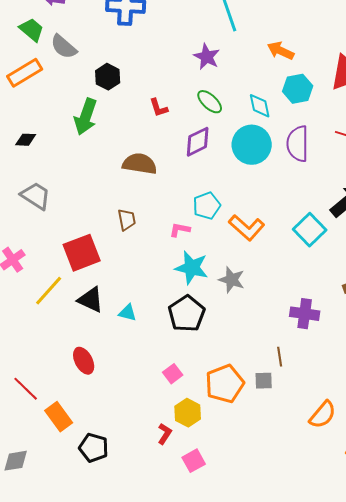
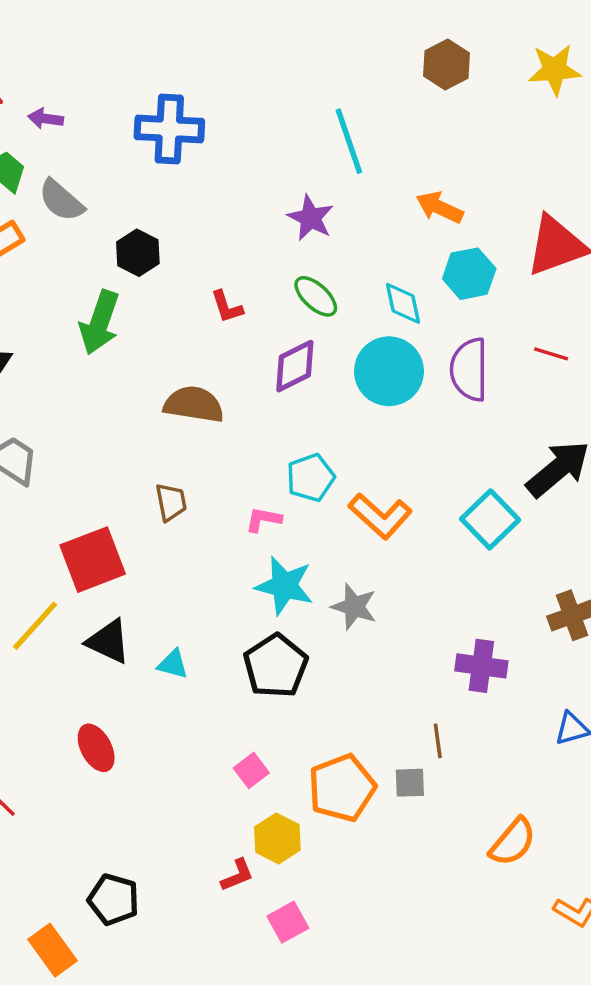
orange rectangle: (59, 417) -> (53, 950), moved
red L-shape: (165, 434) -> (237, 875), turned 35

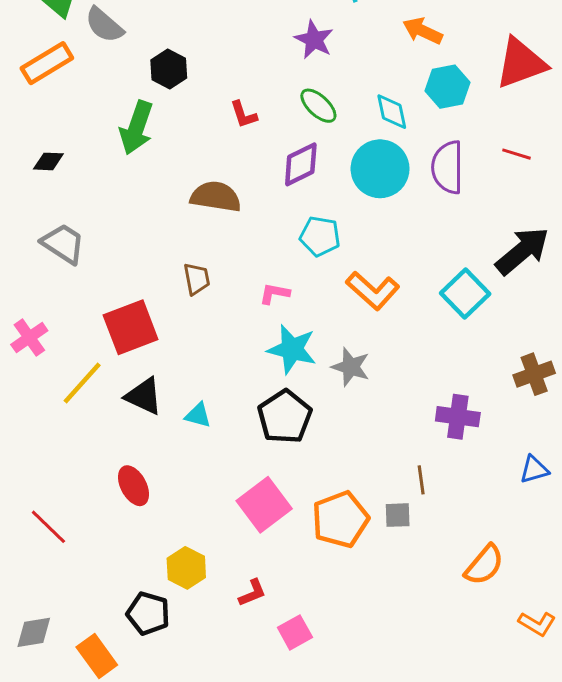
cyan pentagon: (311, 478) -> (320, 236), moved, turned 30
pink square: (251, 770) -> (264, 505), size x1.8
yellow hexagon: (277, 838) -> (186, 568), moved

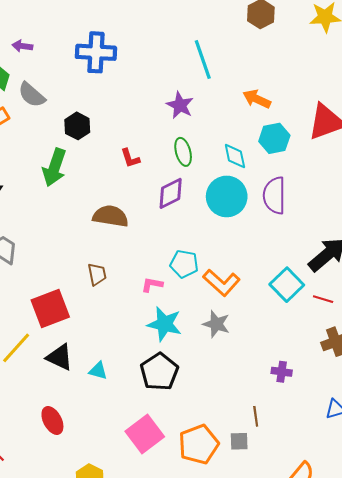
green ellipse: (318, 106) -> (183, 152), turned 32
red line: (516, 154) -> (323, 299), moved
cyan pentagon: (320, 236) -> (184, 264), moved
gray star: (351, 367) -> (216, 324), moved
purple cross: (458, 417) -> (282, 372), size x0.7

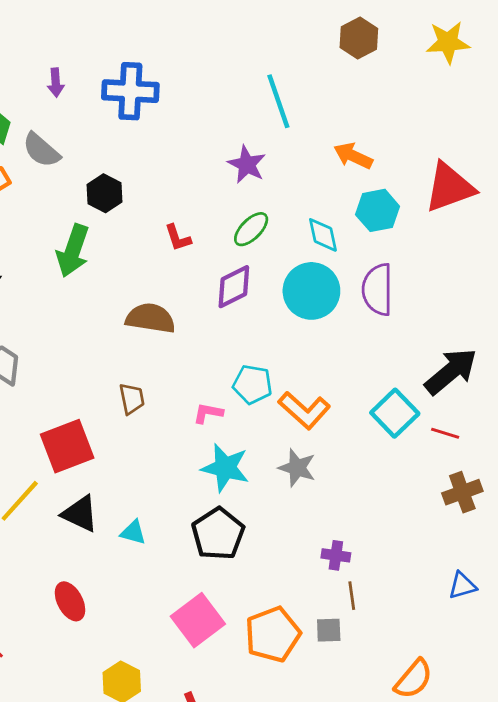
purple arrow: (22, 46) -> (56, 83), moved, turned -102
green ellipse: (183, 152) -> (251, 229), turned 60
purple cross: (282, 372) -> (336, 555), moved

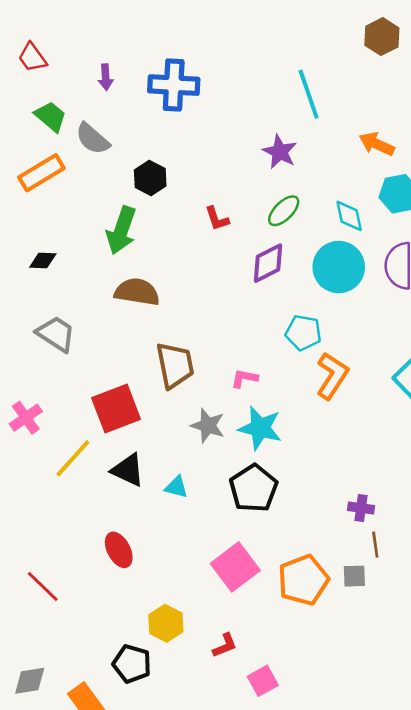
brown semicircle: (150, 318) -> (137, 292), moved
cyan pentagon: (253, 384) -> (303, 333), moved
brown trapezoid: (132, 399) -> (175, 365), size x1.6
orange L-shape: (304, 410) -> (332, 376), turned -99
gray star: (297, 468) -> (208, 425), moved

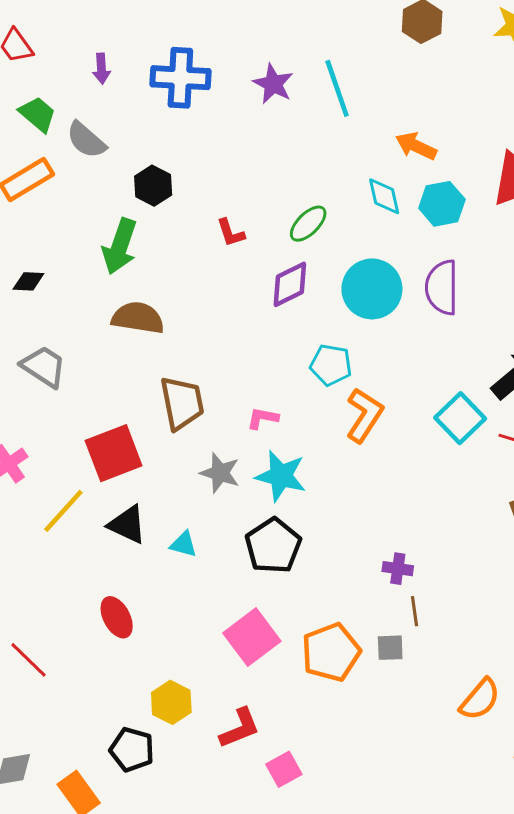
purple star: (280, 152) -> (273, 84), moved
cyan diamond: (349, 216) -> (384, 196), moved
red L-shape: (225, 645) -> (240, 728), size x1.4

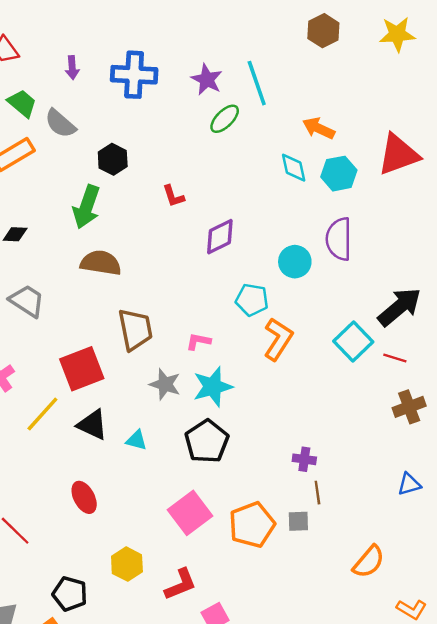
green ellipse: (308, 224) -> (225, 119), moved
cyan circle: (372, 289) -> (295, 262), moved, size x0.7
cyan star: (281, 476) -> (213, 387), turned -30
black pentagon: (132, 749) -> (70, 594), moved

